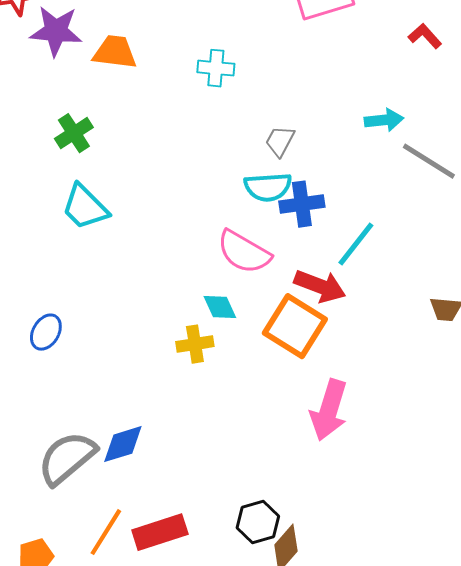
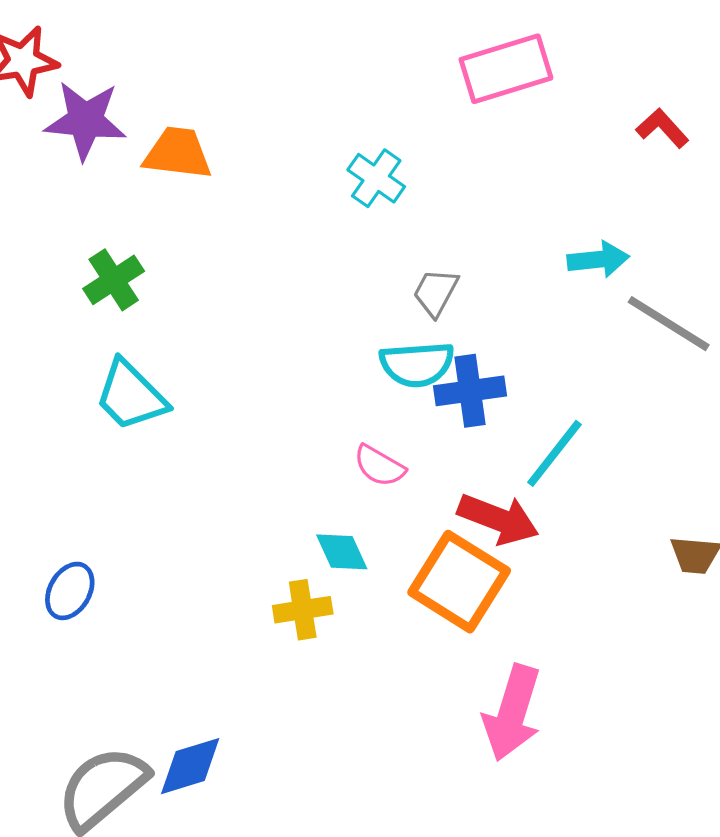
cyan cross: (216, 68) -> (376, 178), moved, turned 30
pink semicircle: (244, 252) -> (379, 466), size x0.6

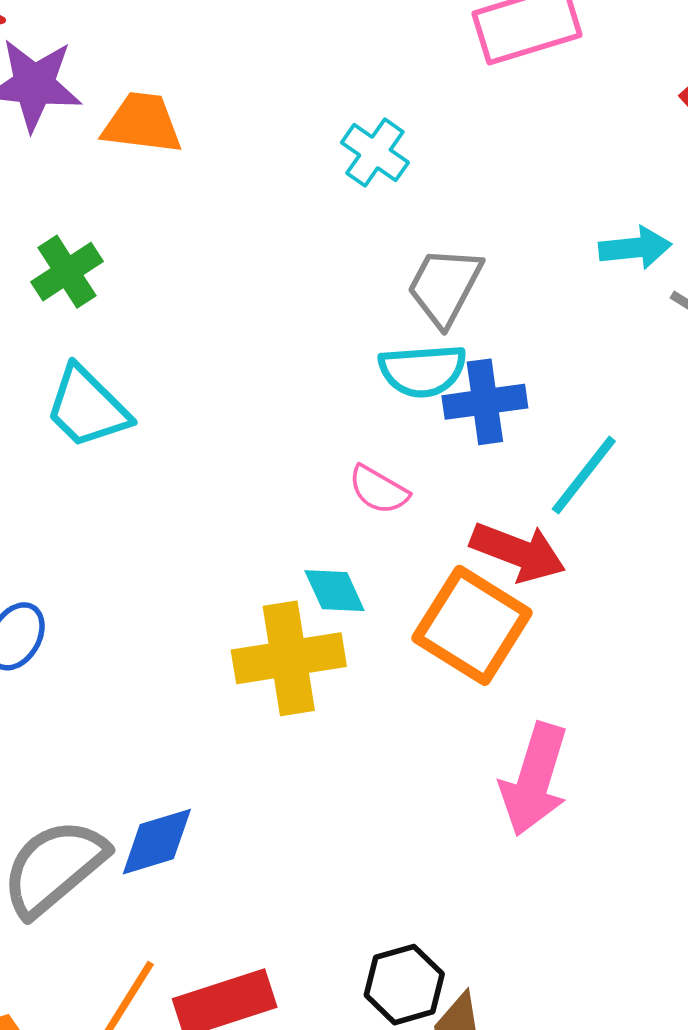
gray trapezoid: (436, 292) -> (445, 286), size x1.4
yellow cross: (303, 610) -> (289, 658), size x1.6

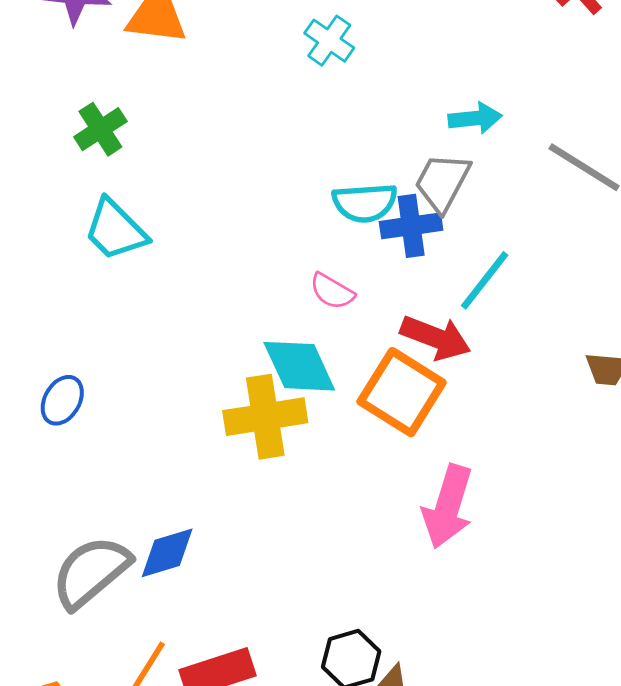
cyan arrow: (635, 248) -> (475, 118), moved
gray trapezoid: (445, 286) -> (442, 182), moved
cyan diamond: (335, 591) -> (299, 366), size x1.6

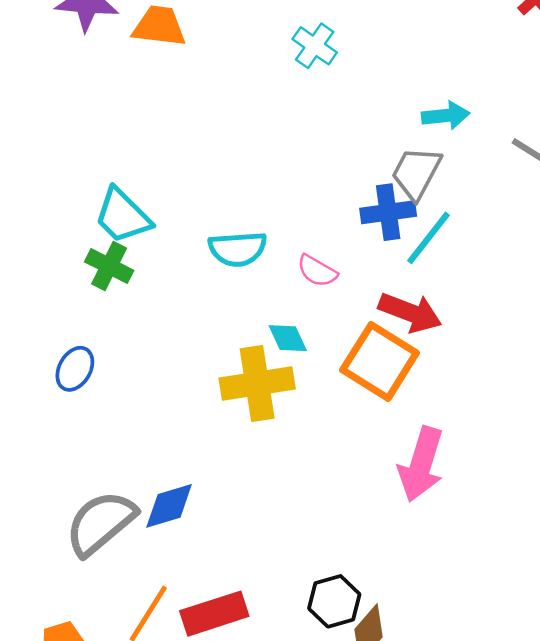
green cross: (100, 129) -> (109, 266), moved, turned -30
cyan semicircle: (365, 203) -> (238, 249), moved
cyan line: (485, 280) -> (428, 238), moved
cyan diamond: (299, 366) -> (288, 338), size x0.6

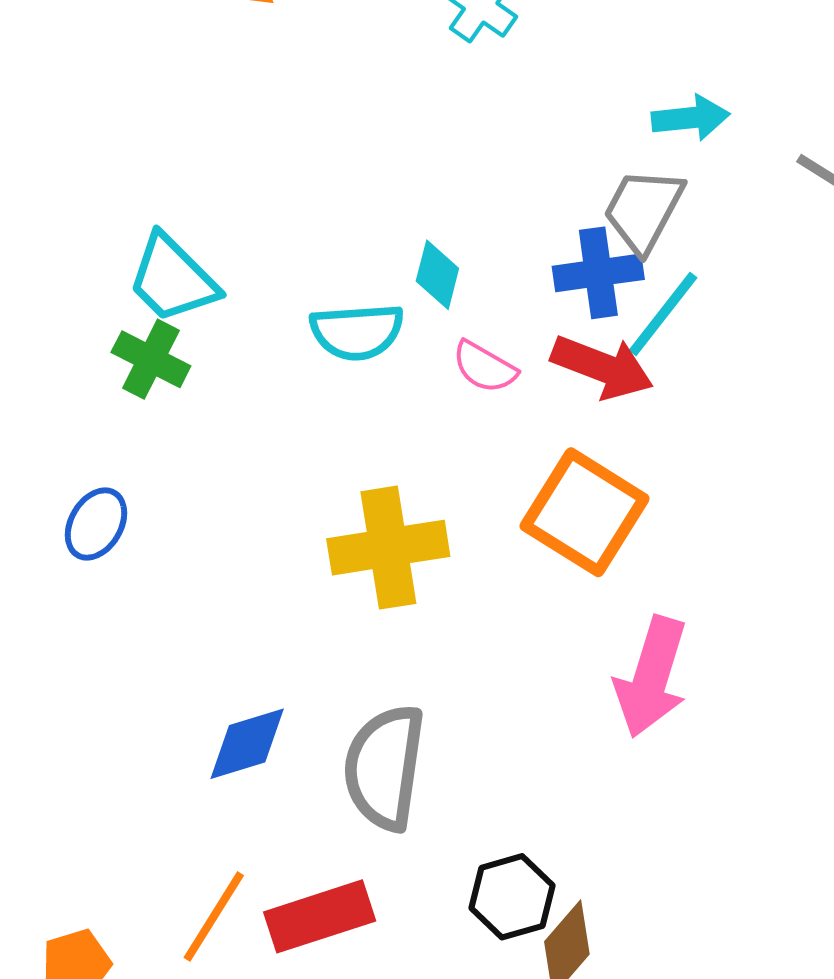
red arrow: (410, 313) -> (602, 367), moved
cyan diamond: (288, 338) -> (437, 275), moved, turned 39
gray semicircle: (101, 523) -> (384, 767), moved, turned -42

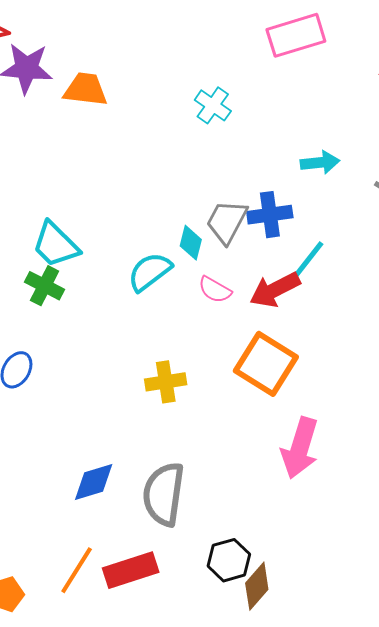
gray trapezoid: (643, 210) -> (227, 222), moved
blue cross: (598, 273) -> (270, 215), moved
cyan semicircle: (357, 332) -> (150, 272), turned 147
red arrow: (602, 367) -> (275, 290), turned 132
yellow cross: (388, 548) -> (166, 382), size x0.7

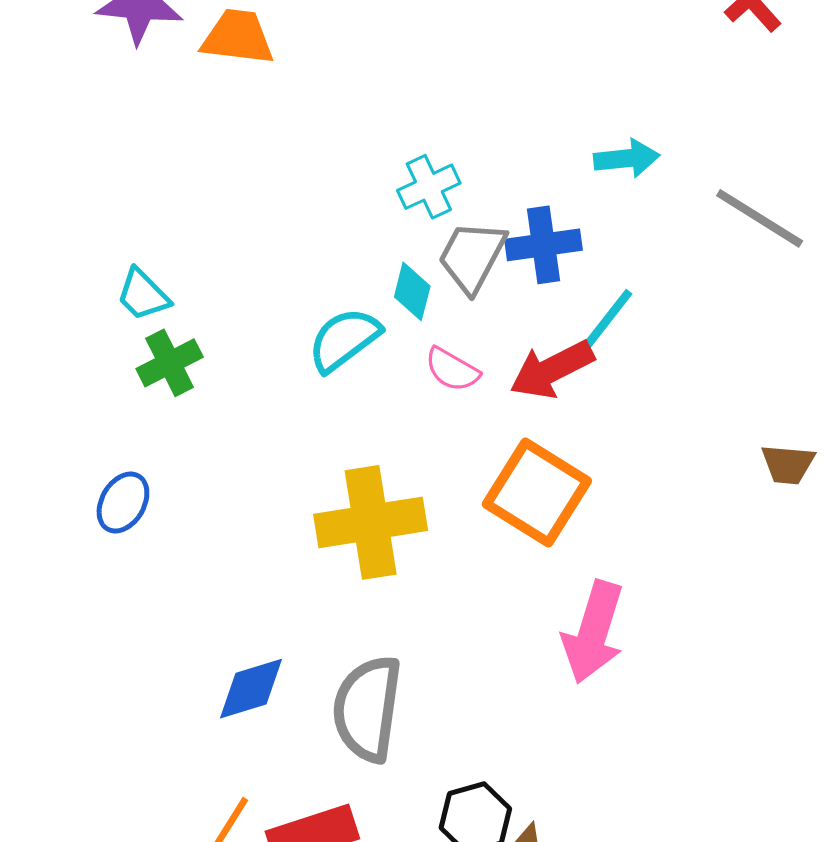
cyan cross: (213, 105) -> (429, 187), moved, turned 30
cyan trapezoid: (56, 245) -> (143, 295), moved, size x0.7
green cross: (45, 286) -> (170, 363), turned 36
yellow cross: (166, 382) -> (371, 522), size x1.6

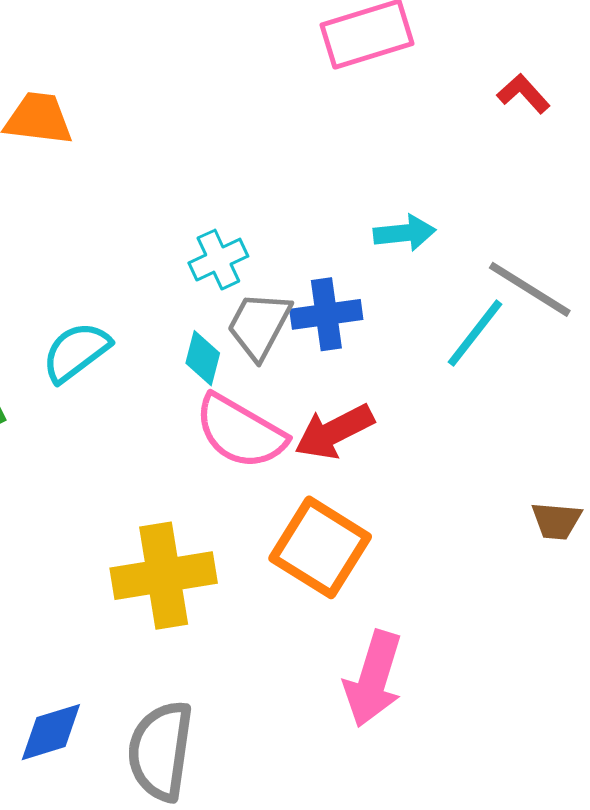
cyan line: (603, 325) -> (475, 333), moved
cyan semicircle: (344, 340) -> (76, 352), moved
pink semicircle: (452, 370) -> (240, 432), size x1.8

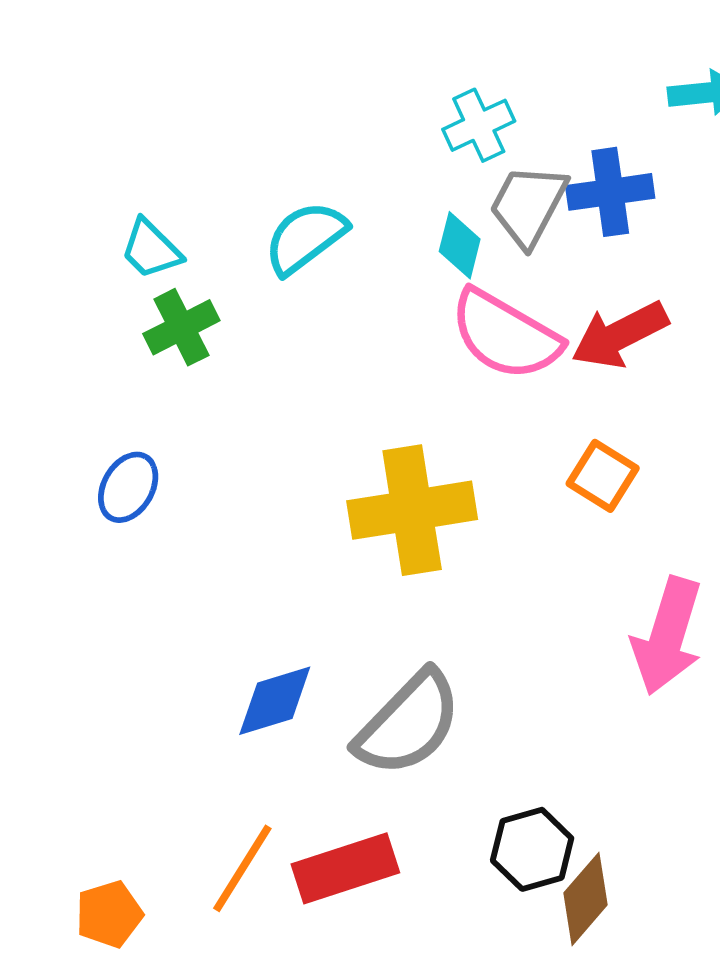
orange square: (320, 547) -> (603, 476), size x0.6
gray semicircle: (161, 751) -> (408, 724), turned -144

